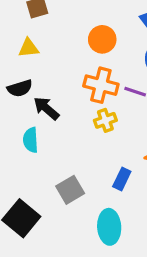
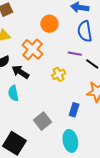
orange cross: (101, 85) -> (32, 49), moved, turned 35

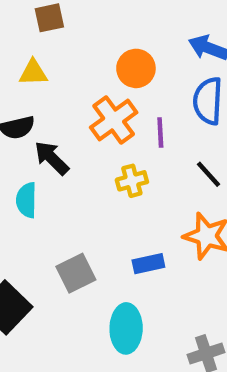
orange cross: (32, 49) -> (114, 120), moved
purple line: (75, 54) -> (160, 133), moved, turned 64
blue rectangle: (74, 110) -> (148, 264), turned 48

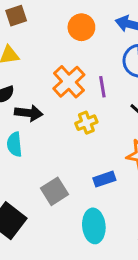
orange circle: (136, 68) -> (81, 27), moved
black arrow: (52, 158) -> (29, 113), turned 148

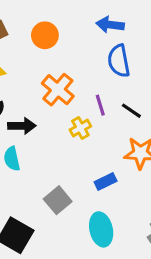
orange circle: (81, 27) -> (45, 35), moved
purple line: (102, 87) -> (100, 105), moved

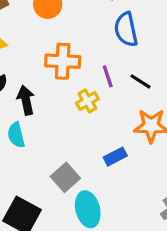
orange cross: (58, 90) -> (63, 61), turned -36
black arrow: (22, 126) -> (26, 100), turned -100
cyan ellipse: (101, 229) -> (88, 209), moved

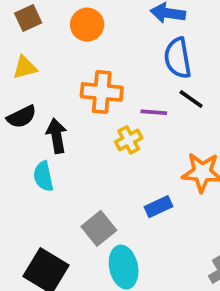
purple line: (108, 76) -> (154, 112), turned -70
black line: (141, 81) -> (191, 99), moved

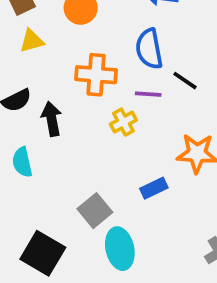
blue semicircle: (178, 58) -> (149, 49), moved
yellow triangle: (25, 67) -> (32, 41), moved
cyan semicircle: (43, 176) -> (22, 162), moved

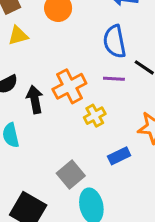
orange cross: (96, 75) -> (69, 86), moved, turned -32
yellow cross: (123, 122) -> (95, 116), moved

